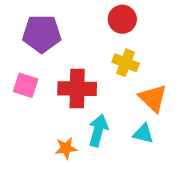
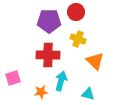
purple pentagon: (42, 34) -> (49, 21), moved
pink square: (26, 85) -> (13, 78), moved, turned -35
cyan triangle: (143, 134) -> (88, 94), moved

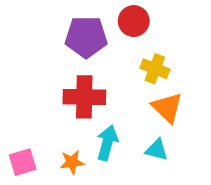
yellow cross: (78, 39) -> (155, 69), moved
pink square: (13, 78) -> (23, 162), moved
cyan triangle: (88, 94) -> (157, 150), moved

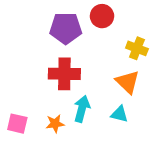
yellow cross: (155, 69) -> (137, 48), moved
pink square: (23, 162) -> (17, 124), turned 30

